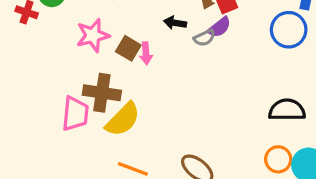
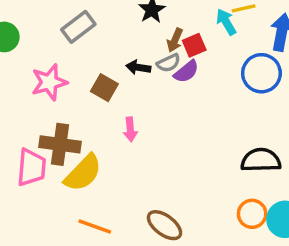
gray semicircle: (204, 38) -> (168, 63), moved
brown square: (128, 48) -> (104, 88), moved
pink arrow: (146, 53) -> (130, 129), moved

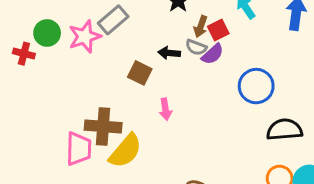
gray semicircle: (168, 63) -> (196, 47), turned 50
blue circle: (261, 73) -> (256, 86), moved
pink star: (49, 82) -> (85, 37), moved

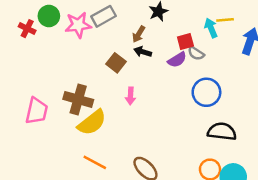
brown arrow: (201, 27) -> (139, 34), moved
gray semicircle: (196, 47) -> (196, 53), moved
pink trapezoid: (79, 149) -> (37, 111), moved

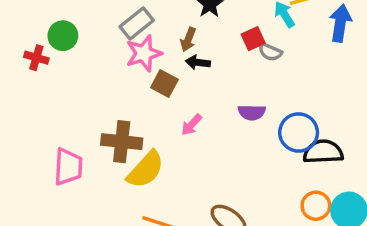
pink star: (78, 25) -> (144, 53), moved
purple semicircle: (177, 60) -> (252, 112), moved, turned 42
blue circle: (206, 92) -> (299, 132), moved
pink arrow: (131, 96) -> (192, 125), turned 49

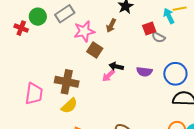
gray rectangle: (137, 23) -> (65, 14), moved
black arrow: (198, 62) -> (116, 66), moved
blue circle: (299, 132) -> (175, 74), moved
yellow semicircle: (146, 170) -> (69, 106), moved, size x0.7

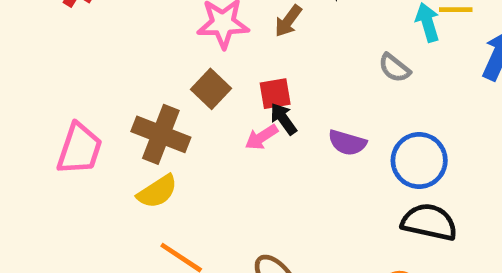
red square: (149, 28) -> (275, 94), moved
brown square: (95, 50) -> (211, 89), moved
black arrow: (116, 66) -> (283, 119), turned 32

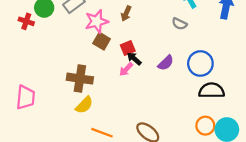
brown square: (211, 89) -> (102, 41), moved
purple semicircle: (347, 143) -> (166, 63), turned -48
pink trapezoid: (79, 149) -> (26, 97), moved

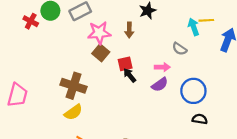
brown arrow: (126, 14) -> (129, 30), turned -32
pink arrow: (126, 69) -> (162, 67), moved, turned -144
black semicircle: (211, 91) -> (200, 119), size x0.6

